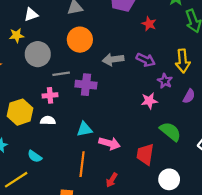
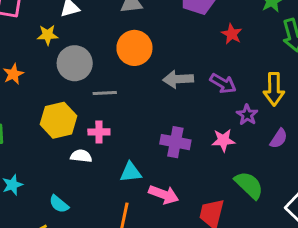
purple cross: (86, 85) -> (175, 142), moved
pink cross: (50, 95) -> (99, 132), moved
yellow hexagon: (20, 112) -> (58, 120), moved

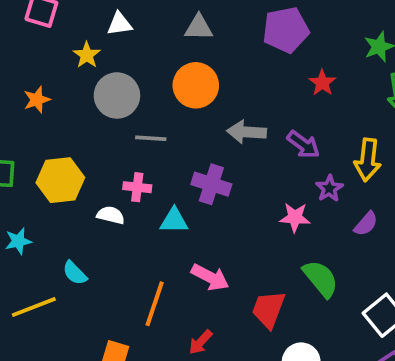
yellow star: (48, 35) -> (87, 55), turned 30
yellow hexagon: (58, 120) -> (60, 180), moved
purple cross: (175, 142) -> (211, 184), moved
cyan triangle: (131, 172) -> (174, 221), moved

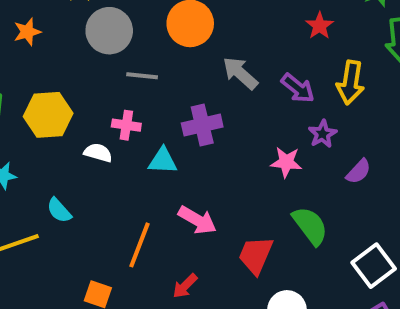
gray arrow: (247, 132) -> (240, 73), turned 36
yellow arrow: (368, 160) -> (351, 82), moved
purple cross: (211, 184) -> (202, 125), turned -33

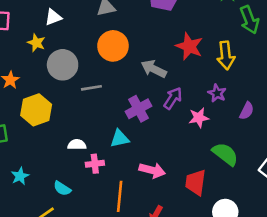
red star: (320, 26) -> (189, 46), moved, size x1.5
purple arrow: (298, 88) -> (173, 98), moved, turned -80
yellow hexagon: (48, 115) -> (36, 110), moved
pink cross: (126, 125) -> (95, 164), moved

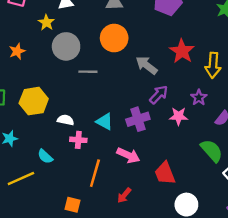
purple cross: (139, 109) -> (138, 119), moved
yellow hexagon: (36, 110) -> (34, 101), moved
cyan triangle: (120, 138) -> (105, 122), turned 30
green semicircle: (225, 154) -> (212, 151), moved
red trapezoid: (196, 182) -> (165, 173), turned -40

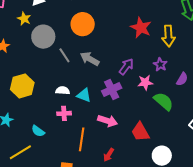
gray arrow: (147, 65) -> (90, 59), moved
gray line: (88, 72) -> (64, 55), turned 63
white semicircle: (66, 120) -> (63, 90), moved
green semicircle: (212, 151) -> (163, 101), moved

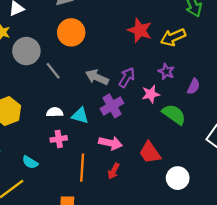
yellow arrow: (168, 36) -> (173, 37), turned 75
gray arrow: (90, 59) -> (97, 77), moved
red arrow: (109, 155) -> (114, 171), moved

